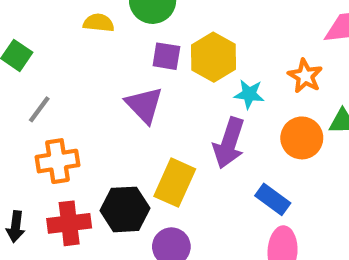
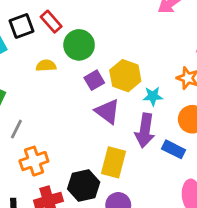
purple square: (166, 56) -> (94, 80), turned -30
purple triangle: (144, 105) -> (107, 111), moved
blue rectangle: (273, 199) -> (174, 149), moved

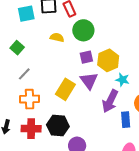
blue rectangle: (174, 149) -> (126, 120), turned 42
yellow rectangle: (113, 162) -> (65, 89), moved

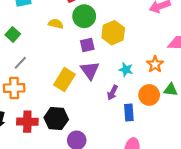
yellow hexagon: (108, 60) -> (113, 33), moved
orange cross: (30, 99) -> (14, 88), moved
purple arrow: (110, 101) -> (113, 93), size x0.6

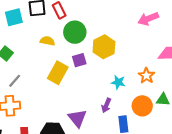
purple triangle: (90, 70) -> (77, 118), moved
yellow rectangle: (64, 80) -> (58, 73), moved

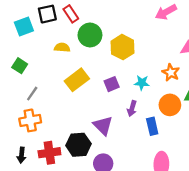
purple square: (79, 60) -> (112, 84), moved
yellow rectangle: (58, 73) -> (77, 80), turned 30

